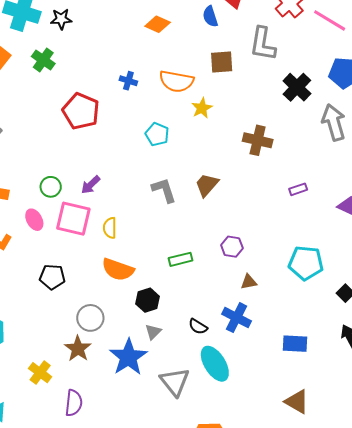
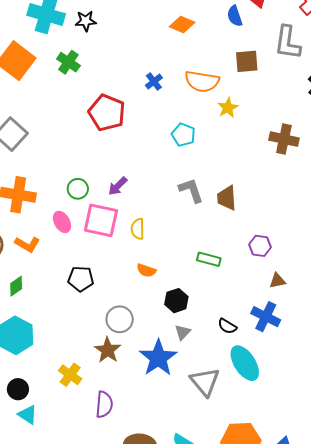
blue cross: (128, 81) -> (154, 82), turned 36
brown trapezoid: (207, 185) -> (227, 198), moved, turned -44
green rectangle: (181, 259) -> (209, 259), turned 30
orange semicircle: (118, 269) -> (146, 270), size x0.6

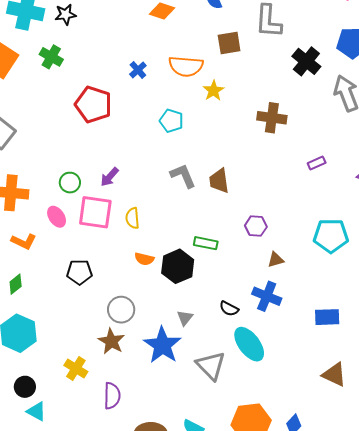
black hexagon: (176, 301) -> (178, 266), moved, size x1.4

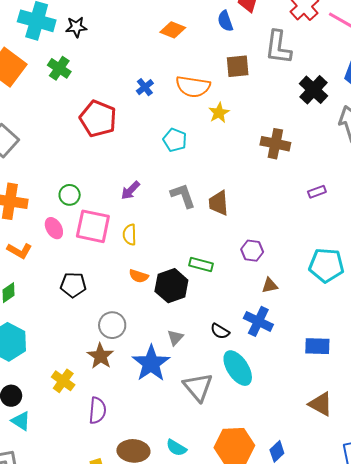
purple arrow: (110, 177) -> (130, 190), moved

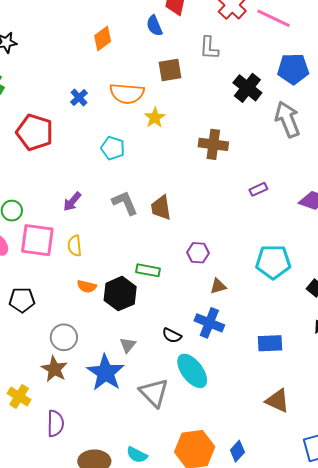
orange diamond: (173, 30) -> (103, 38), turned -55
gray L-shape: (278, 47) -> (209, 48), size x0.7

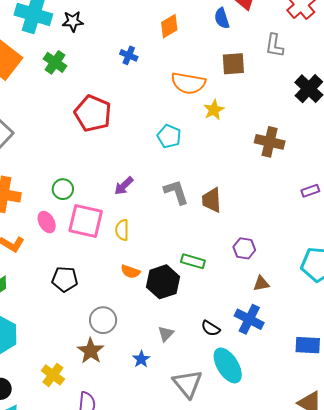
blue cross: (79, 97) -> (129, 55), moved, turned -30
blue star: (105, 373) -> (141, 359), size x0.5

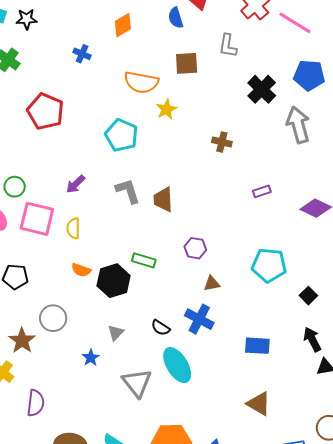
cyan pentagon: (169, 136) -> (121, 135), size x1.4
brown cross: (270, 142) -> (222, 142), size x0.7
brown star: (91, 351) -> (22, 341), moved

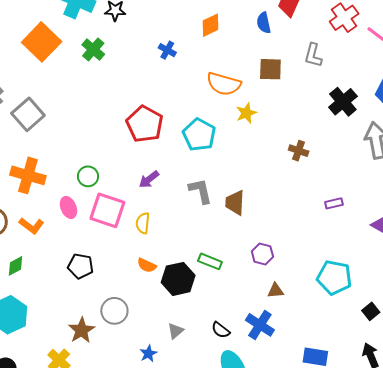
red pentagon: (45, 111) -> (145, 124), moved

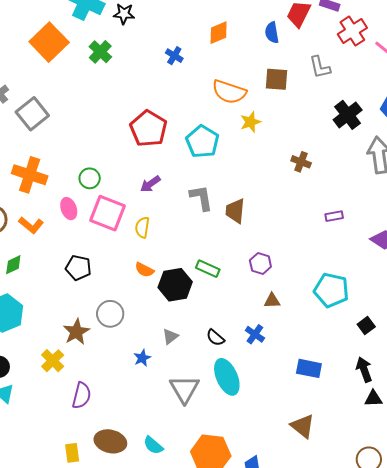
gray L-shape: (313, 55) -> (320, 67), turned -30
blue cross: (260, 325) -> (255, 334), size x0.7

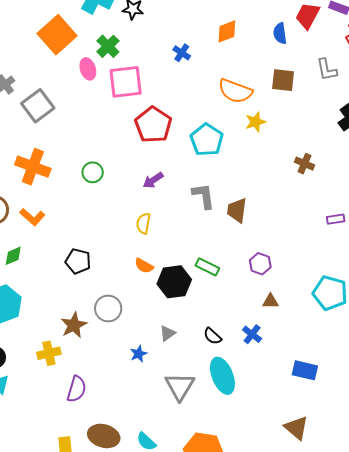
pink ellipse: (69, 209) -> (88, 69), moved
pink square: (107, 213) -> (126, 82), moved, turned -30
yellow cross: (53, 361) -> (49, 353), turned 30

